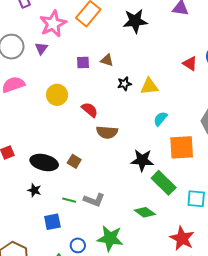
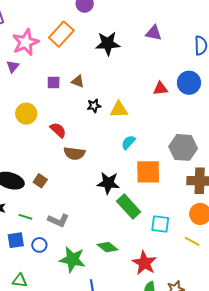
red triangle: (190, 64) -> (160, 89), turned -42
green line: (69, 200) -> (25, 217), moved
green diamond: (145, 212) -> (107, 247), moved
blue circle: (78, 245) -> (39, 245), moved

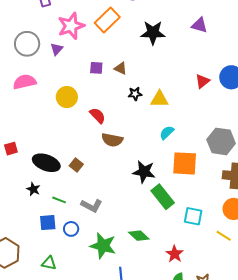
red triangle: (160, 89) -> (202, 81), turned -35
red star: (144, 263) -> (175, 254), size x0.7

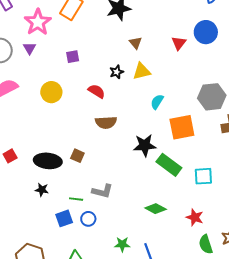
brown triangle: (120, 68) -> (136, 43), moved, turned 40
red semicircle: (98, 116) -> (97, 91), moved
green line: (59, 200) -> (76, 199), moved
green star: (103, 246) -> (122, 244), moved, size x0.6

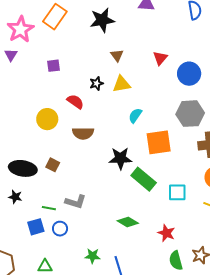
blue circle: (206, 32) -> (189, 74), moved
yellow circle: (51, 92) -> (47, 119), moved

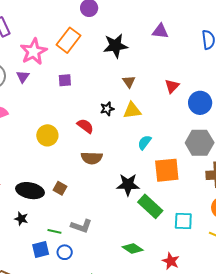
purple square: (53, 66) -> (65, 80), moved
yellow circle: (47, 119) -> (47, 135), moved

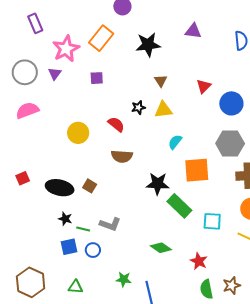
black star: (21, 219) -> (65, 219), moved

